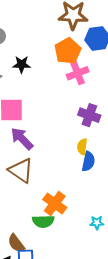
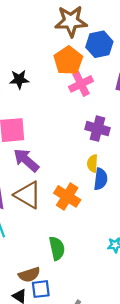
orange cross: (55, 204) -> (67, 196), moved
green semicircle: (43, 221) -> (57, 248), turned -95
brown semicircle: (16, 243) -> (29, 275), turned -66

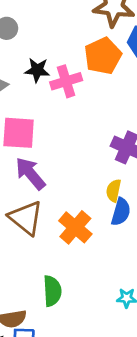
pink cross: (81, 84) -> (66, 81), moved

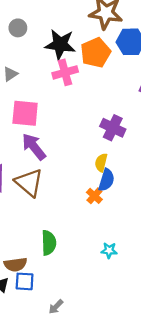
black star: (37, 70) -> (60, 44), moved, size x1.5
orange cross: (75, 227) -> (94, 196), moved, size x0.6

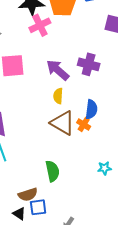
purple arrow: (34, 147) -> (58, 70), moved
yellow semicircle: (101, 163) -> (58, 96), moved
brown triangle: (29, 183) -> (63, 123), moved

